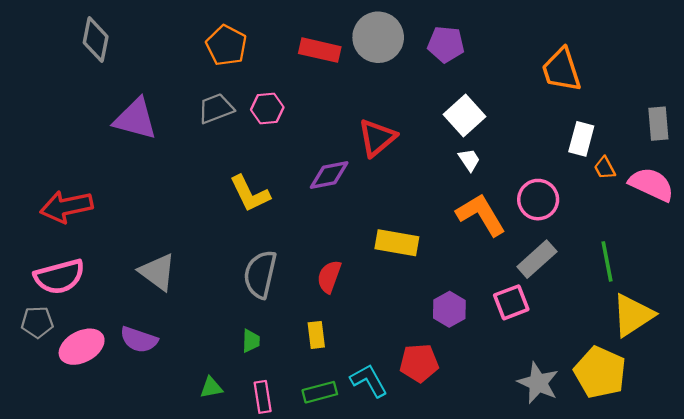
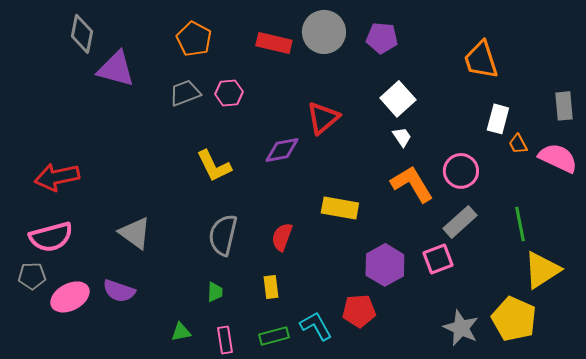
purple triangle: (135, 119) -> (116, 69), moved
purple hexagon: (449, 309) -> (385, 265), size x1.4

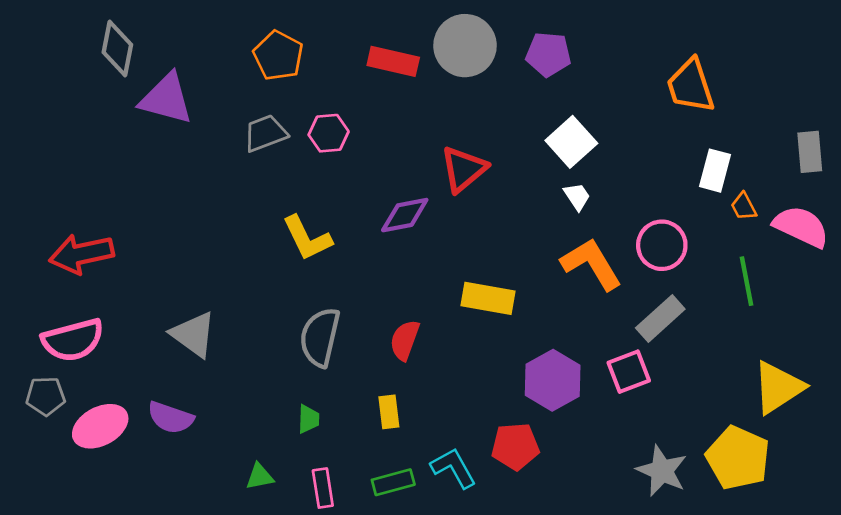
green line: (520, 224) -> (747, 281), moved

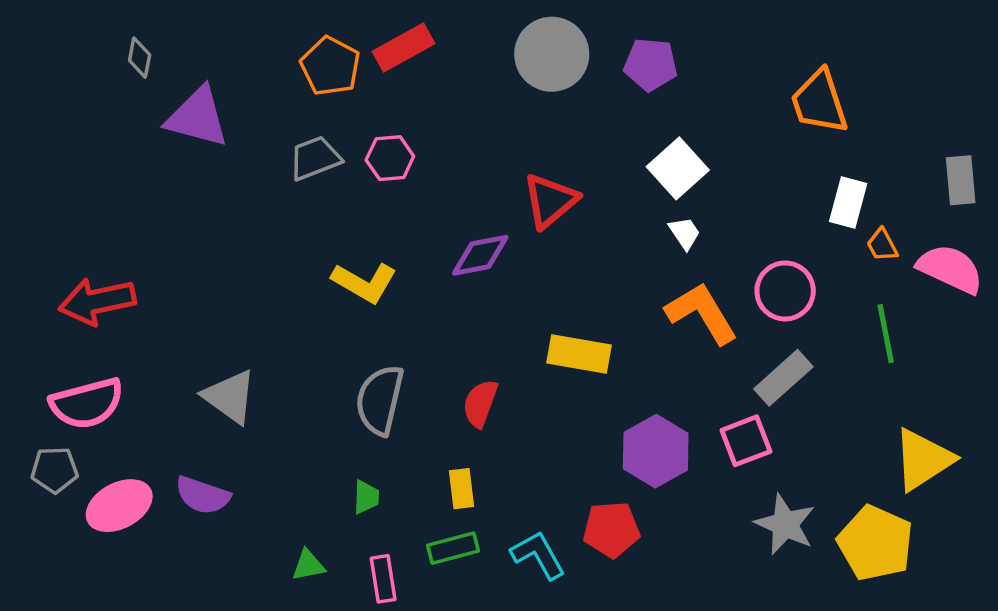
gray diamond: (117, 48) -> (140, 58), size x0.6
red rectangle: (393, 61) -> (404, 47), moved, turned -42
yellow L-shape: (307, 238) -> (364, 282), turned -34
gray star: (662, 471) -> (785, 524), moved
green rectangle: (393, 482) -> (453, 548), moved

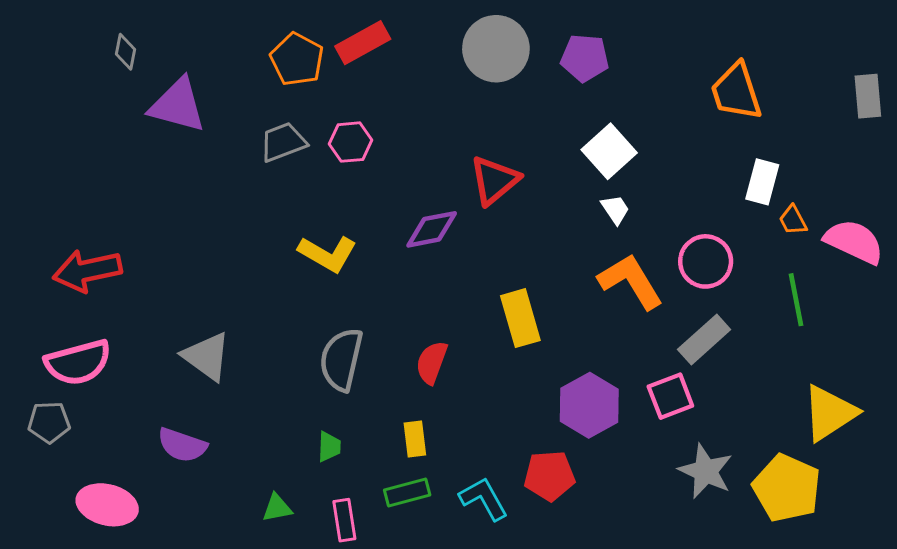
gray rectangle: (961, 180) -> (868, 96), moved
yellow rectangle: (579, 354) -> (520, 318), turned 64
pink ellipse: (119, 506) -> (107, 505), moved, turned 42

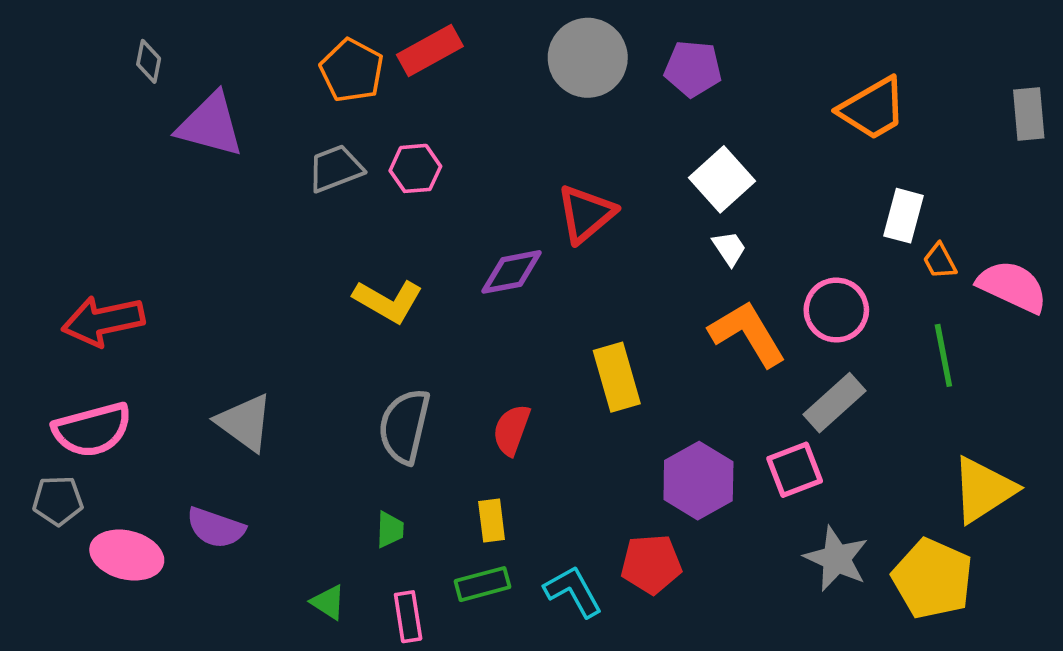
orange trapezoid: (736, 92) -> (873, 109), turned -102
pink ellipse: (107, 505) -> (127, 555), moved
green triangle: (277, 508) -> (328, 602), turned 44

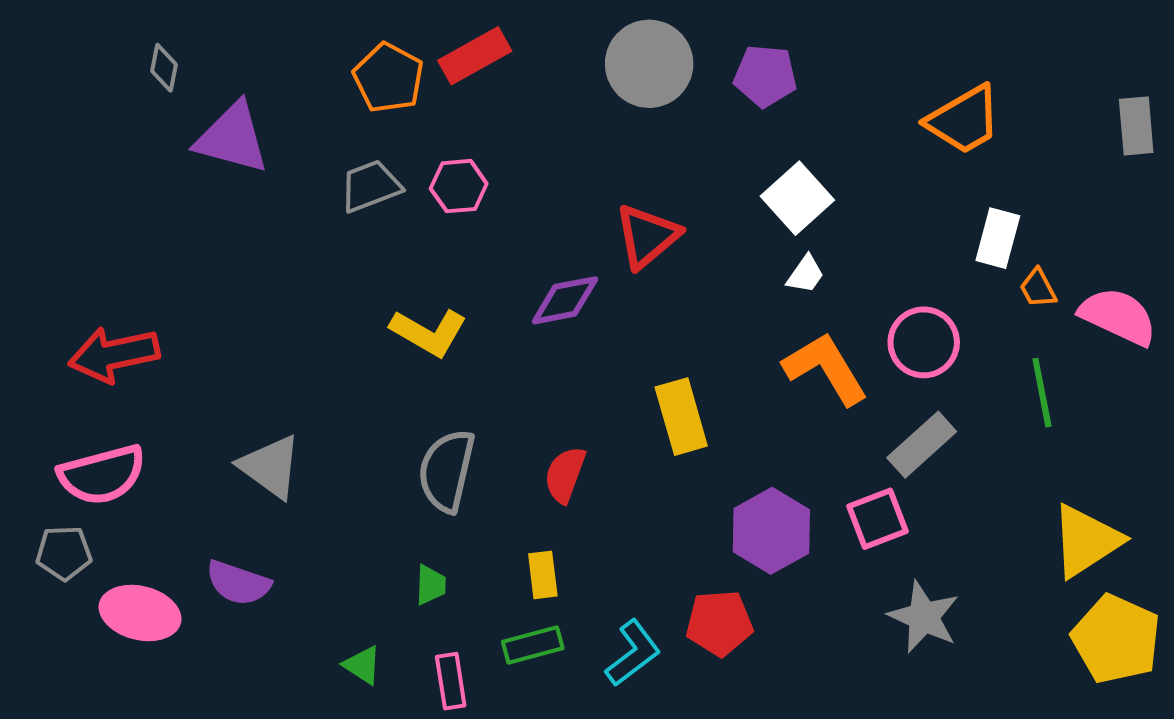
white trapezoid: (729, 248) -> (805, 274), turned 69
yellow pentagon: (933, 579) -> (1116, 639), moved
cyan L-shape: (573, 591) -> (633, 653), turned 82

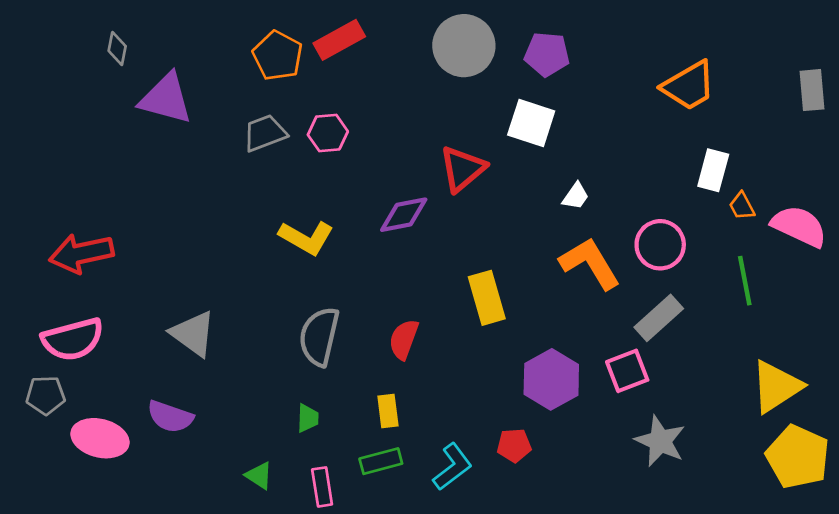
white square: (797, 198) -> (531, 123), moved, turned -30
red pentagon: (719, 623) -> (514, 445), size x0.7

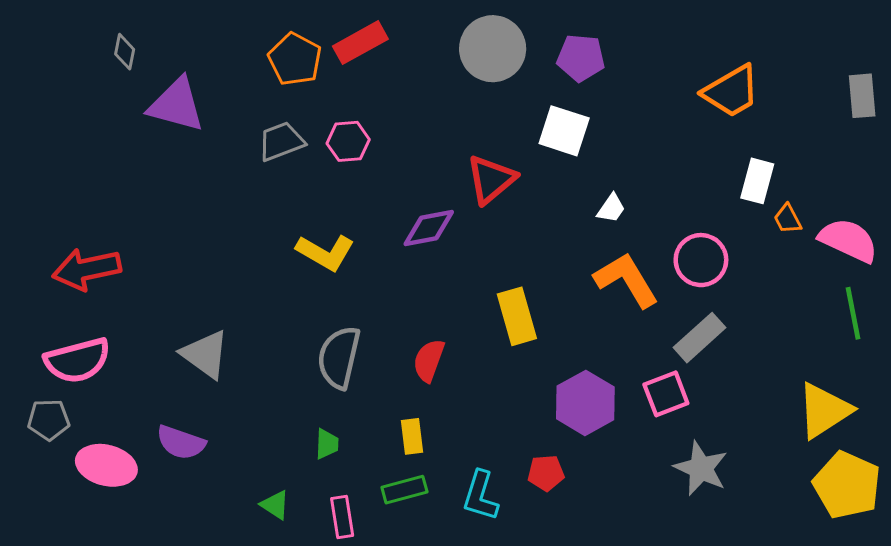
green line: (745, 281) -> (853, 313), moved
cyan L-shape: (452, 467) -> (480, 496), turned 144

